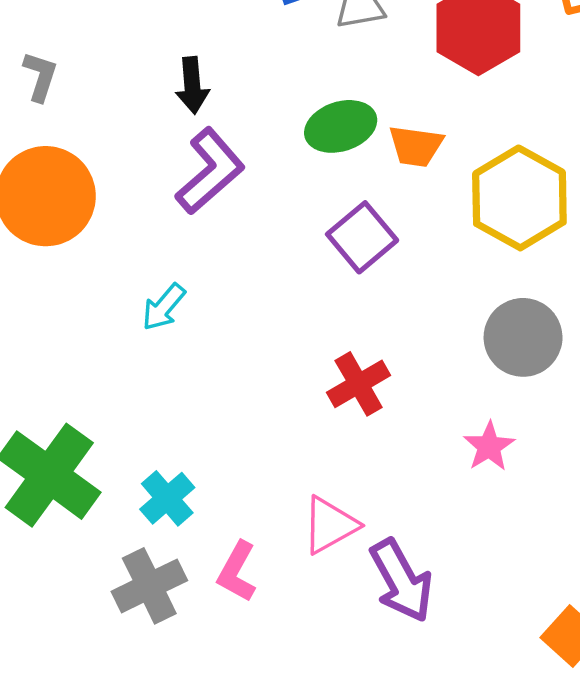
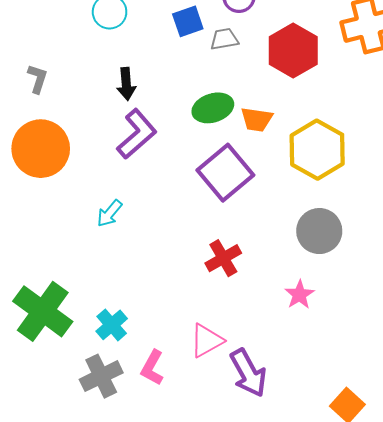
purple square: (362, 237) -> (225, 173), size x1.4

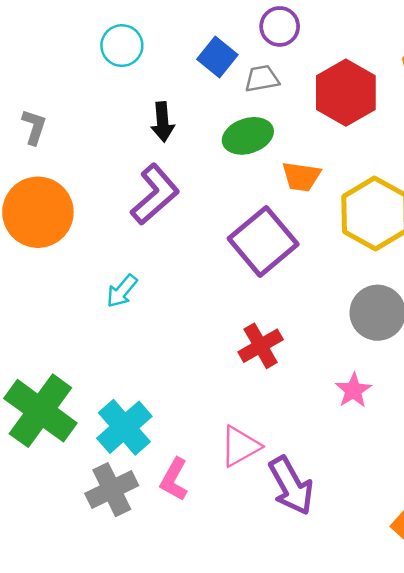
blue square: (188, 21) -> (217, 57), turned -32
black arrow: (126, 84) -> (163, 122), moved
green ellipse: (213, 108) -> (248, 136), moved
cyan cross: (112, 325) -> (124, 427), size x1.4

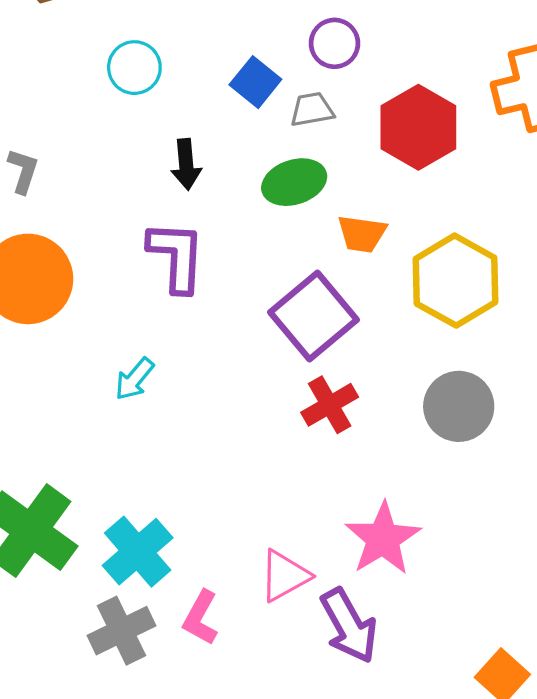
purple L-shape: (155, 194) -> (176, 256), turned -46
red cross: (261, 346) -> (330, 405), moved
pink star: (353, 390) -> (383, 539), moved, size x1.6

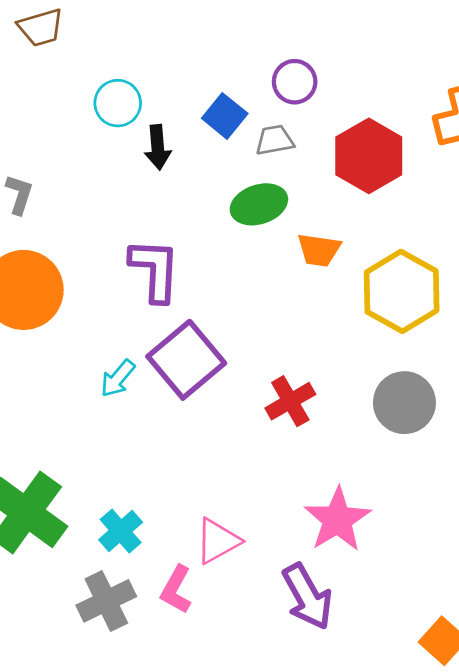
black arrow: (186, 164) -> (158, 147), moved
purple square: (314, 316) -> (186, 360), moved
cyan cross: (138, 552) -> (121, 531), size x0.7
pink triangle: (284, 576) -> (218, 541), moved

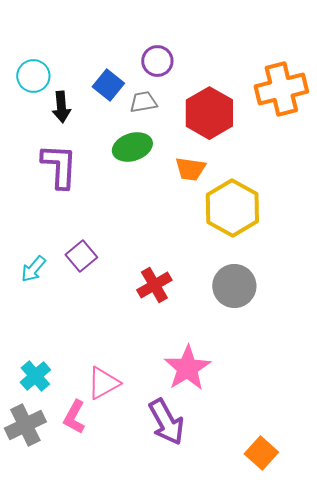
orange trapezoid: (319, 250) -> (190, 169), moved
purple L-shape: (155, 270) -> (59, 166), moved
purple square: (186, 360) -> (81, 256), size x0.6

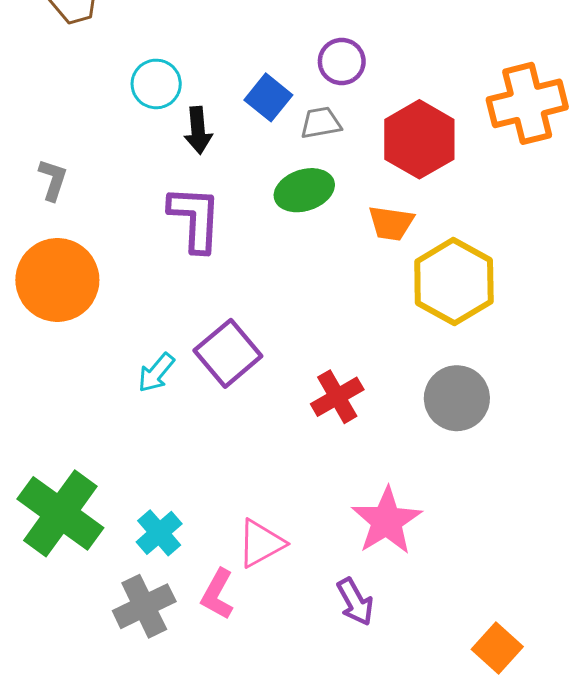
purple square: (81, 256) -> (228, 353), size x1.4
purple arrow: (166, 422) -> (355, 602), size x0.7

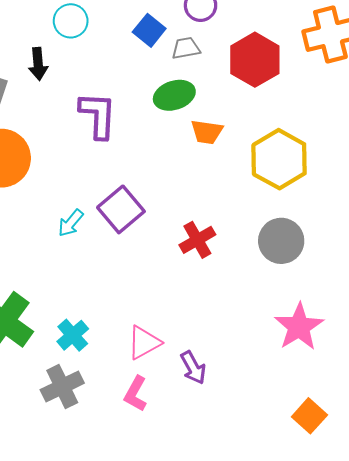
black arrow: (198, 130) -> (38, 64), moved
orange trapezoid: (391, 223) -> (207, 132), moved
pink star: (387, 521) -> (299, 327), moved
pink L-shape: (217, 594) -> (136, 394), moved
purple arrow: (355, 602) -> (193, 368), moved

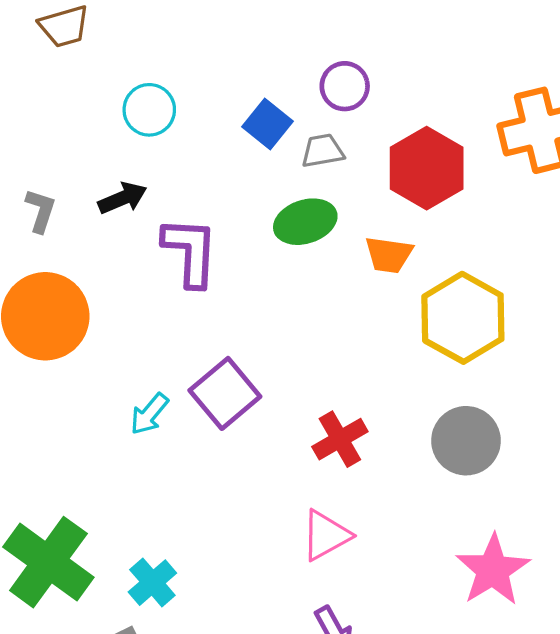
black arrow: (38, 64) -> (122, 198), moved, turned -108
orange trapezoid: (207, 132) -> (389, 255), moved
pink triangle: (144, 342) -> (326, 535), moved

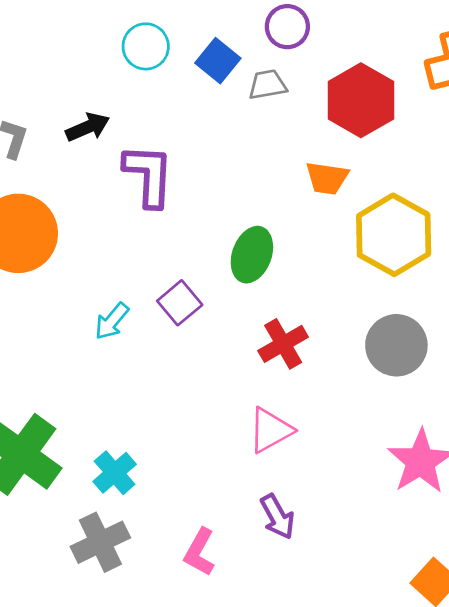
cyan circle: (149, 110) -> (146, 46), moved
green ellipse: (305, 222) -> (252, 255), moved, turned -52
purple square: (225, 393) -> (180, 303), size x0.7

